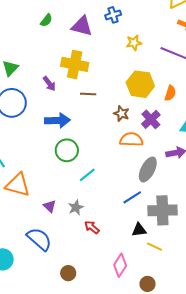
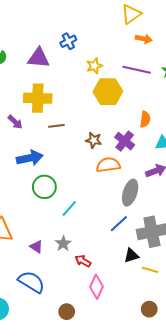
yellow hexagon: (140, 84) -> (108, 92), moved
orange semicircle: (170, 93) -> (145, 119), moved
pink diamond: (120, 265) -> (96, 287), moved

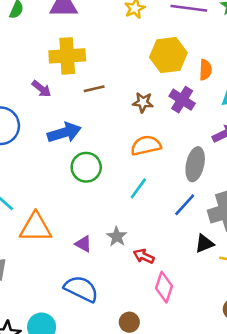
yellow hexagon: (108, 92) -> (168, 55), moved
orange semicircle: (108, 165) -> (146, 145), moved
cyan line: (69, 208) -> (138, 188), moved

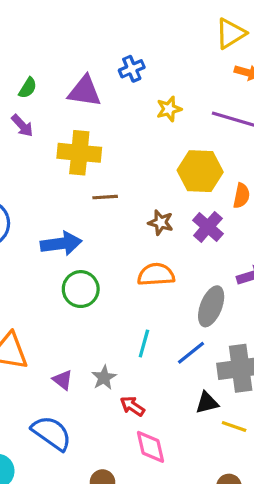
purple arrow: (41, 89) -> (22, 126), moved
cyan line: (138, 188) -> (144, 344), moved, turned -30
pink diamond: (164, 287) -> (150, 447), turned -40

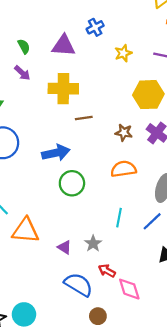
green semicircle: (28, 88) -> (24, 46), turned -56
red arrow: (132, 406) -> (107, 271), moved
blue semicircle: (52, 433) -> (78, 285), moved

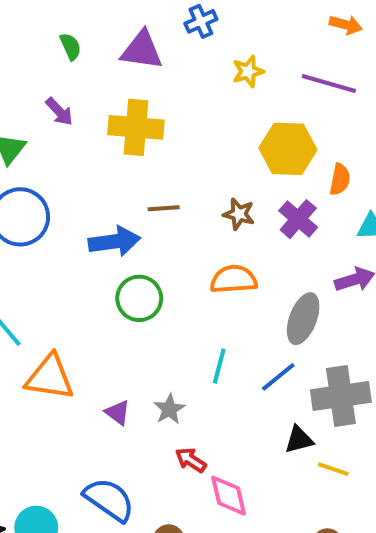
purple arrow: (22, 73) -> (59, 112), moved
brown line: (84, 118) -> (164, 208), moved
blue semicircle: (78, 285) -> (109, 499), moved

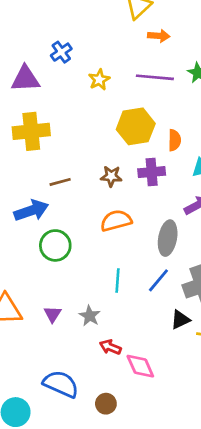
purple cross: (298, 219) -> (152, 172), turned -35
purple triangle: (118, 413) -> (53, 314), moved, turned 36

